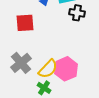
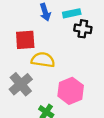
yellow semicircle: (48, 69) -> (43, 60), moved, turned -125

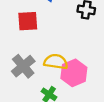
yellow semicircle: (43, 60) -> (56, 62), moved

